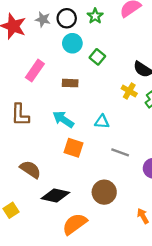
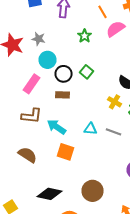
black circle: (67, 18) -> (64, 74), moved
cyan circle: (72, 43) -> (48, 60), moved
brown L-shape: (20, 115) -> (32, 116), moved, turned -85
gray line: (120, 152) -> (114, 132), moved
brown semicircle: (30, 169) -> (28, 155), moved

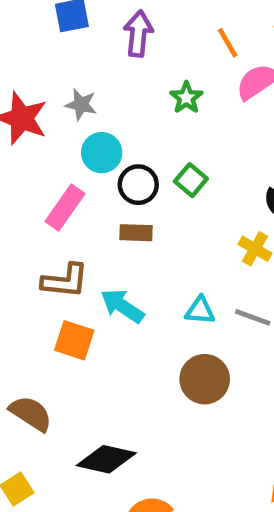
orange square: (66, 152) -> (74, 340), moved
brown semicircle: (28, 155) -> (31, 414), moved
brown circle: (92, 191) -> (205, 379), moved

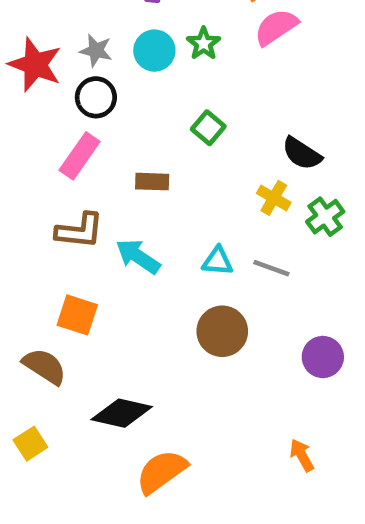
cyan circle: (102, 153) -> (154, 51), moved
black circle: (138, 185) -> (96, 97), moved
orange square: (74, 340) -> (77, 315), moved

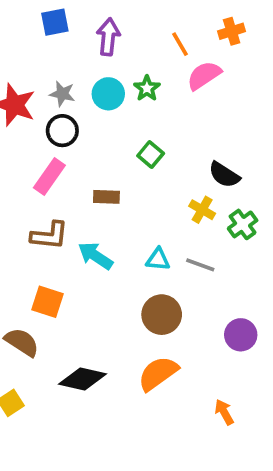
orange semicircle: (161, 472) -> (158, 373), moved

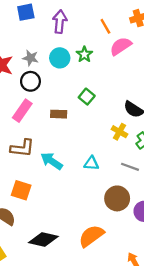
brown rectangle: (106, 197) -> (59, 114), moved
gray line: (200, 265) -> (130, 167), moved
brown circle: (162, 315) -> (117, 198), moved

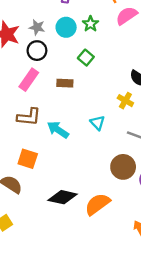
green square: (87, 97) -> (86, 58), moved
cyan triangle: (91, 163) -> (97, 123), moved, turned 42
black diamond: (43, 239) -> (63, 197), moved

